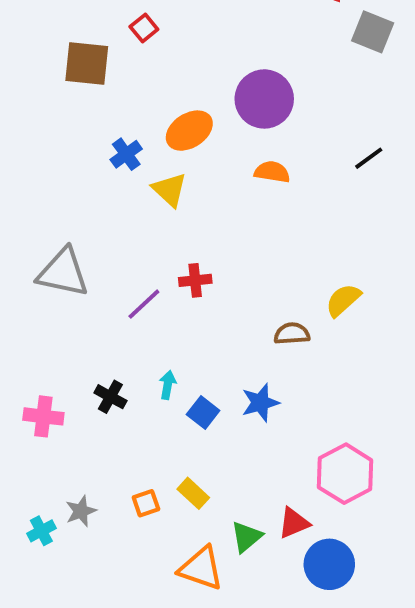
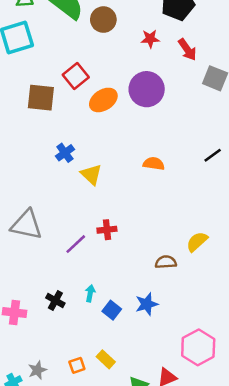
red square: (144, 28) -> (76, 76), size x1.5
purple circle: (264, 99) -> (147, 89), moved
orange ellipse: (189, 131) -> (103, 100), moved

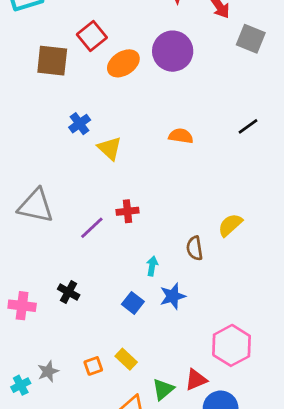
brown semicircle: (166, 262) -> (195, 248), turned -95
cyan arrow: (90, 293) -> (152, 266), moved

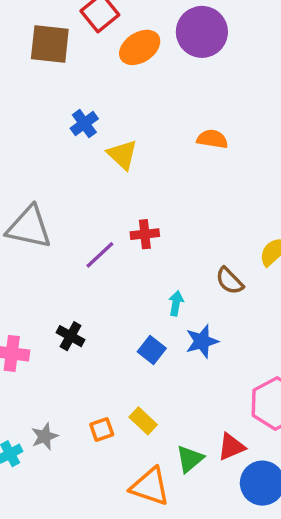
brown semicircle: (195, 248) -> (230, 281), turned -35

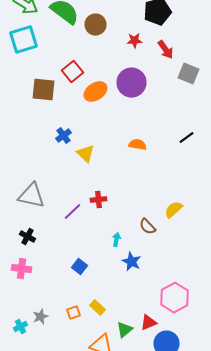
black cross: (71, 336) -> (28, 237), moved
blue star: (202, 341) -> (132, 262), turned -30
blue square: (152, 350) -> (80, 267), moved

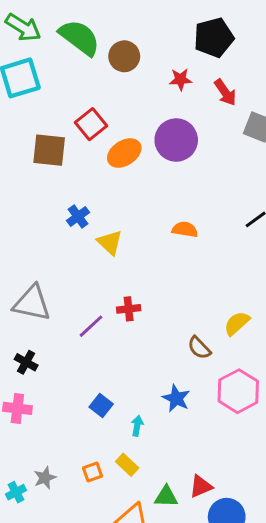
cyan arrow: (116, 240) -> (137, 426), moved
pink hexagon: (174, 298) -> (238, 391), moved
green triangle: (124, 330) -> (166, 496), turned 42

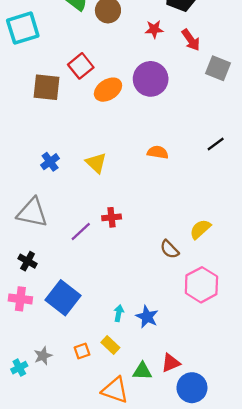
blue cross: (78, 216) -> (50, 162), moved
blue star: (176, 398) -> (147, 317), moved
blue square: (101, 406) -> (63, 298), moved, size x1.8

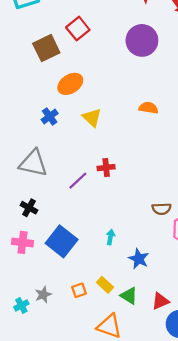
brown square: (46, 87) -> (46, 48), turned -32
orange ellipse: (108, 90) -> (70, 84), moved
brown semicircle: (170, 249) -> (161, 209), moved, turned -48
cyan arrow: (119, 313) -> (110, 237), moved
green triangle: (142, 371) -> (129, 296), moved, turned 30

